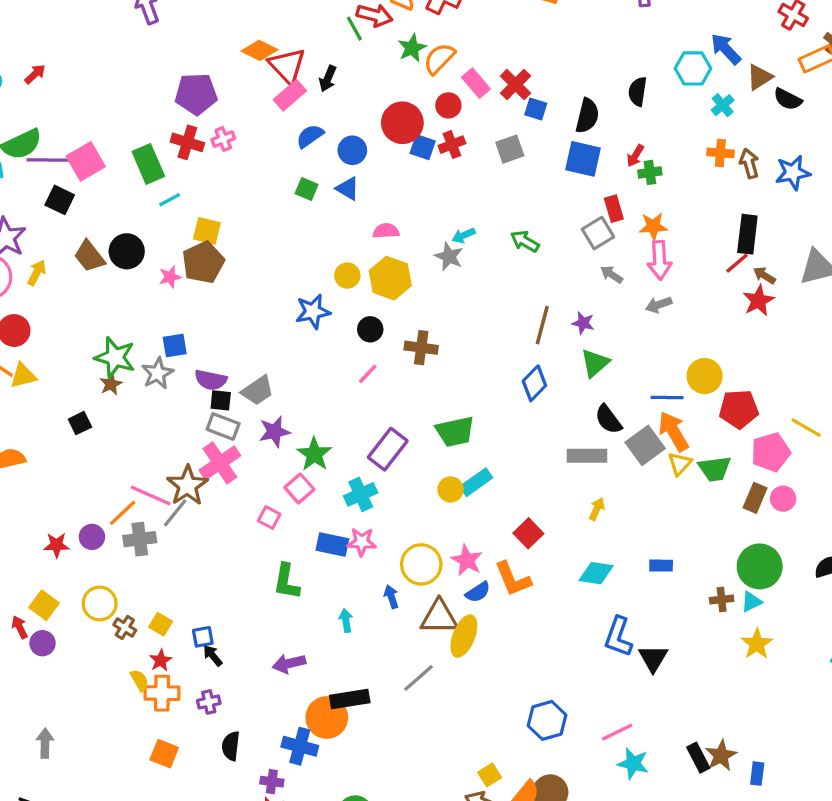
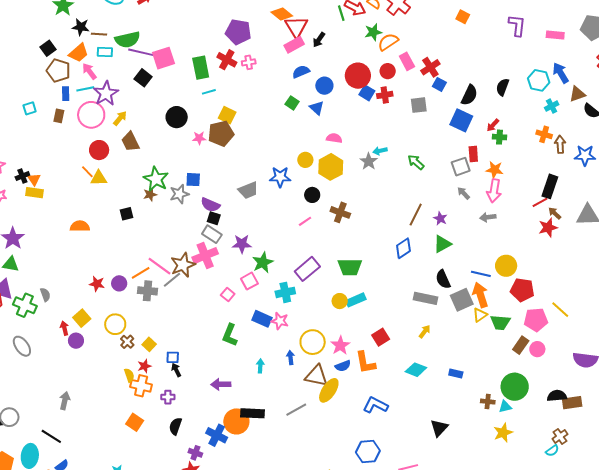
brown trapezoid: (89, 256) -> (130, 142), moved
gray trapezoid: (258, 390) -> (248, 190), moved
blue L-shape: (618, 637) -> (375, 405), moved, turned 85

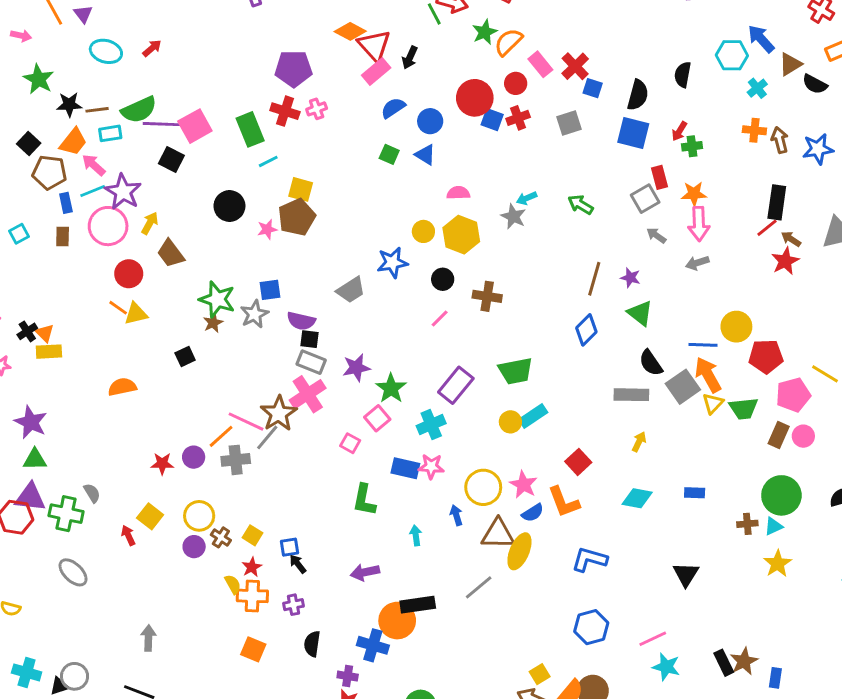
green triangle: (442, 244) -> (640, 313), turned -42
purple circle: (76, 341) -> (194, 547), moved

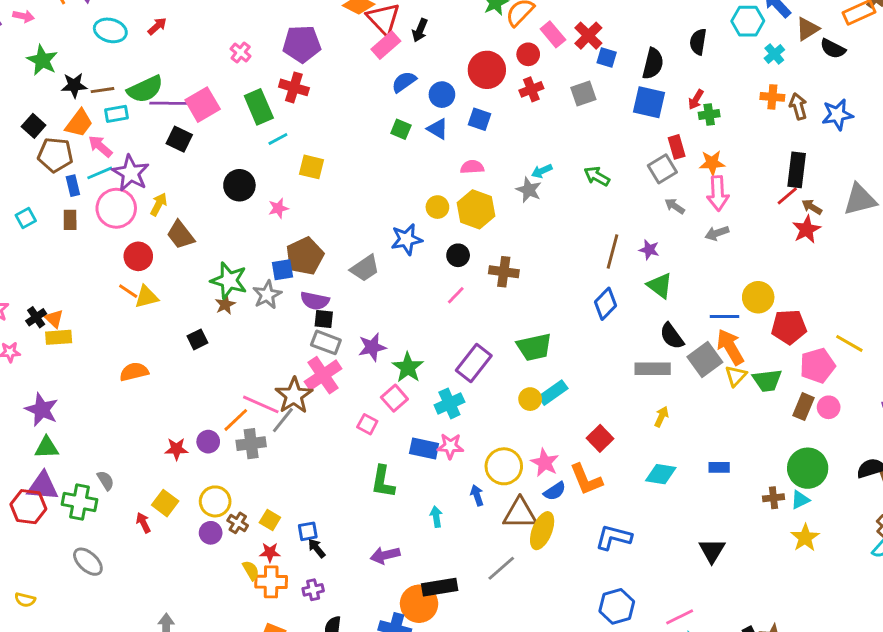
pink cross: (317, 109) -> (241, 52), moved, turned -30
blue square: (492, 120) -> (480, 119), moved
brown pentagon: (297, 217) -> (305, 256), moved
red star: (252, 567) -> (270, 552), turned 30

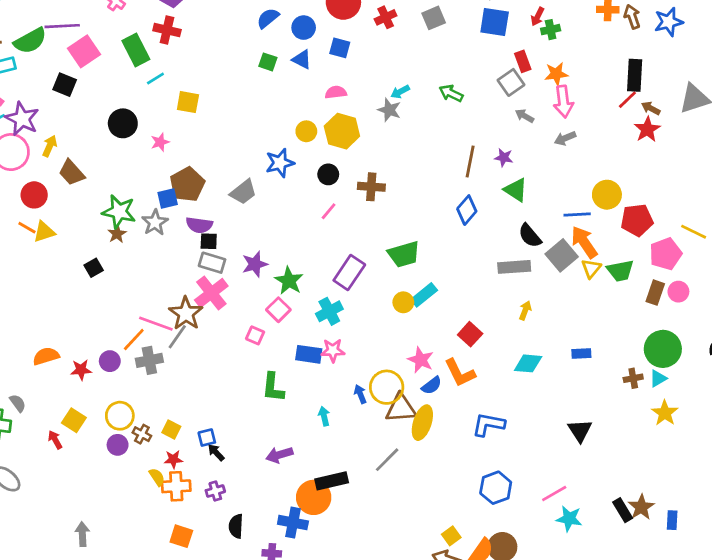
purple line: (169, 103) -> (62, 26), moved
orange semicircle: (134, 372) -> (46, 356), moved
yellow circle: (504, 466) -> (387, 387), moved

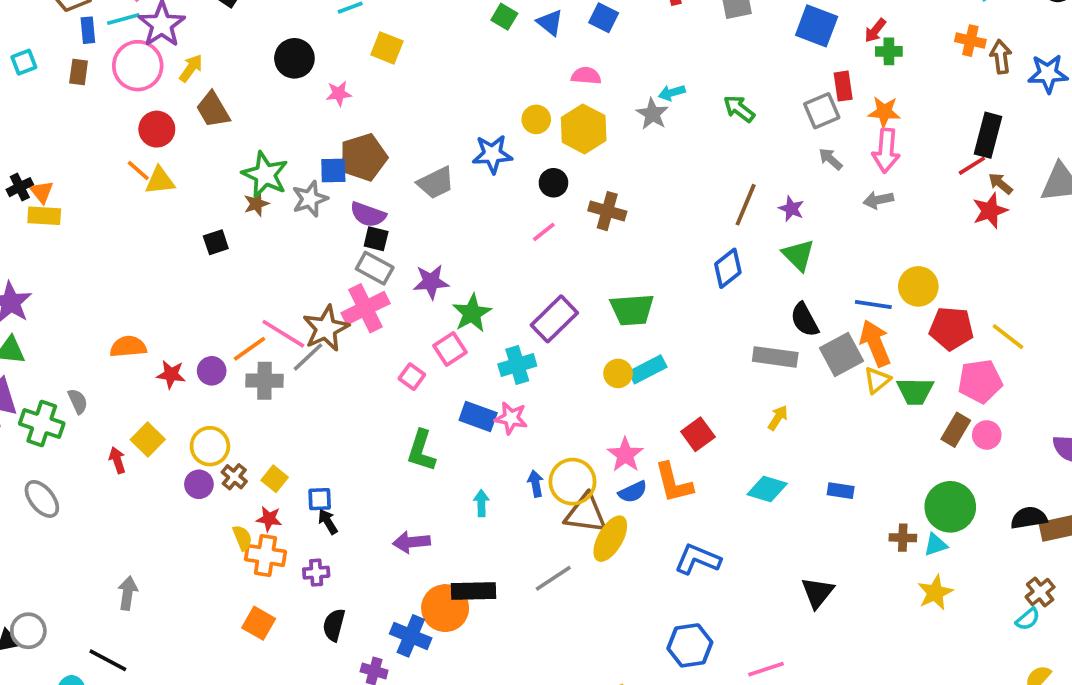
yellow line: (694, 232) -> (1008, 337), moved

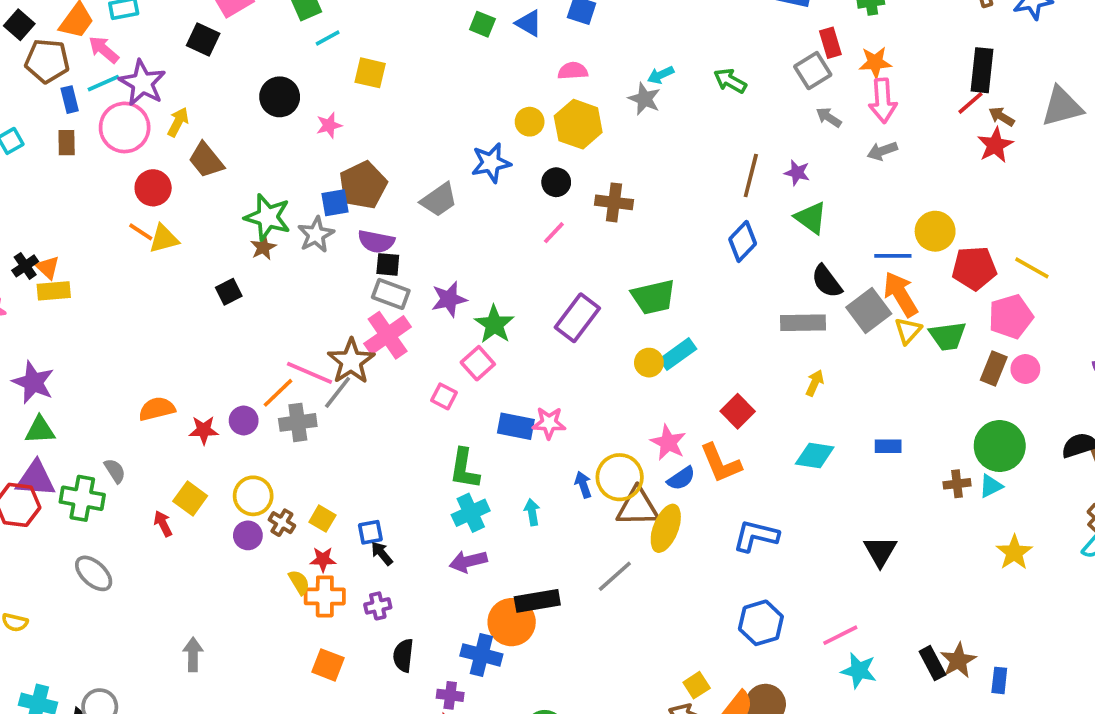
cyan cross: (517, 365) -> (471, 513), moved
yellow star: (935, 593) -> (1014, 552), moved

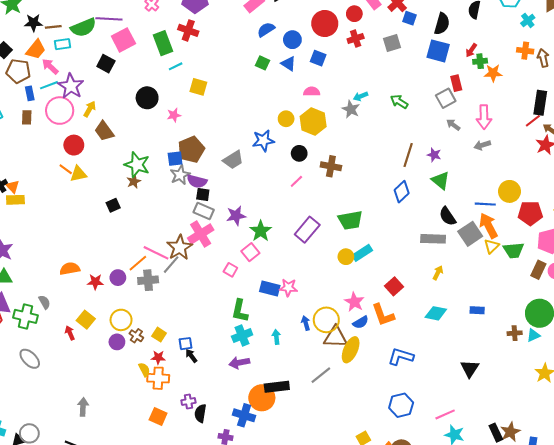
orange star: (875, 62) -> (493, 73), moved
gray star: (316, 235) -> (180, 175), moved
purple cross: (378, 606) -> (188, 402), moved

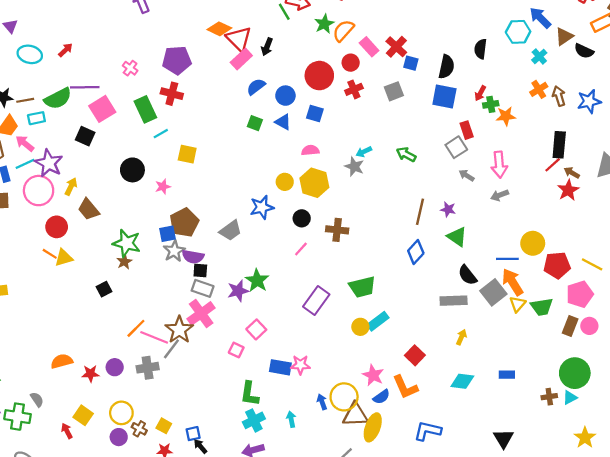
orange cross: (525, 51) -> (539, 89), turned -35
green star: (261, 231) -> (257, 281), moved
orange line: (138, 263) -> (136, 328), moved

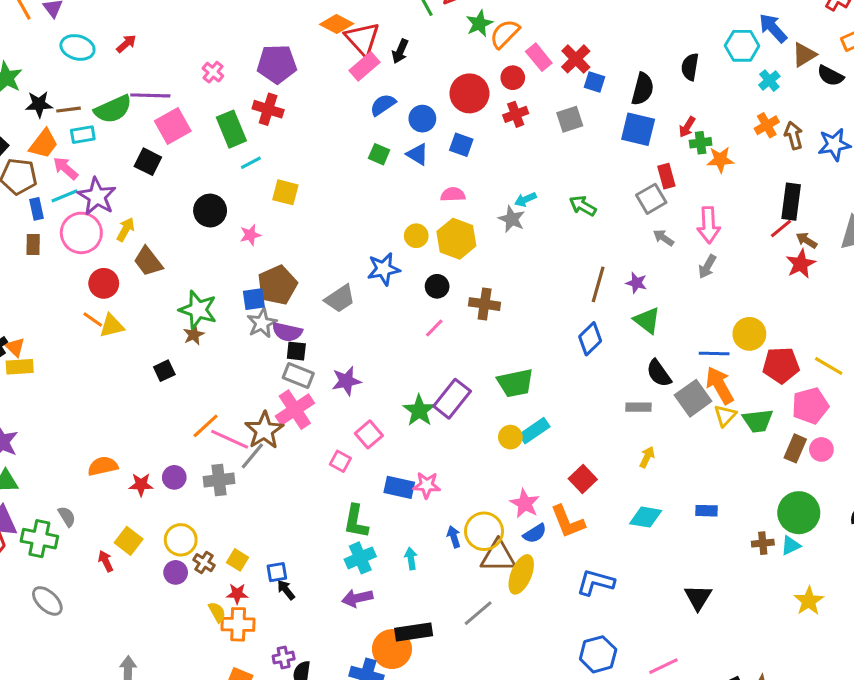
gray arrow: (500, 195) -> (707, 267), turned -42
green star: (257, 281) -> (419, 411), moved
gray rectangle: (454, 301) -> (638, 407), size x0.7

